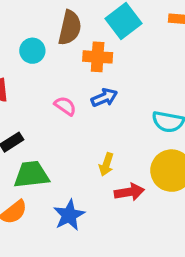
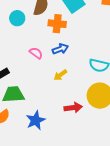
yellow arrow: (106, 164) -> (60, 75), moved, turned 32

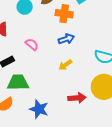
pink semicircle: (36, 53) -> (32, 44), moved
blue star: (36, 120) -> (39, 109), turned -30

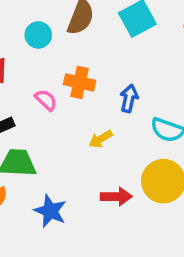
orange cross: (64, 14) -> (80, 82), moved
blue arrow: (66, 39) -> (129, 98), moved, turned -63

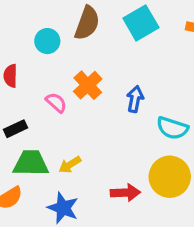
orange cross: (80, 82) -> (88, 85), turned 36
yellow arrow: (101, 139) -> (70, 165), moved

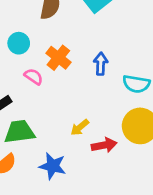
cyan circle: (47, 41) -> (19, 43), moved
yellow arrow: (70, 165) -> (80, 127), moved

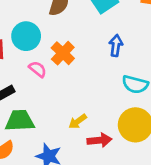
cyan circle: (19, 43) -> (26, 36), size x1.4
blue arrow: (101, 64) -> (116, 46), moved

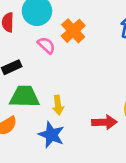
yellow arrow: (78, 121) -> (58, 105), moved, turned -66

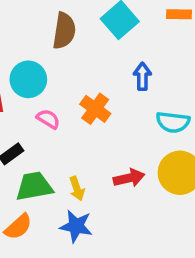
orange cross: (73, 31) -> (95, 109), moved
red arrow: (104, 122) -> (129, 178), moved

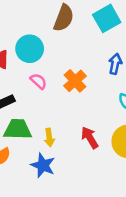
red arrow: (129, 178) -> (90, 138), turned -120

